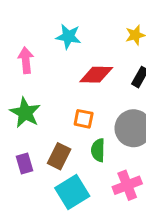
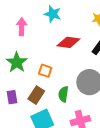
orange square: (84, 119) -> (45, 71), moved

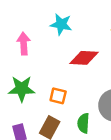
green star: (17, 62) -> (22, 89), turned -30

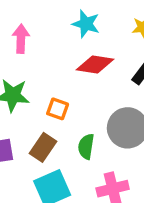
cyan star: (61, 24) -> (86, 24), moved

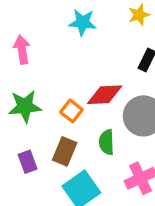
red diamond: (95, 64) -> (105, 95), moved
orange square: (58, 109) -> (71, 111), turned 30

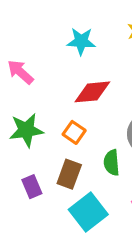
pink arrow: (22, 50) -> (20, 72), turned -36
red diamond: (105, 95) -> (92, 92), moved

